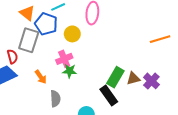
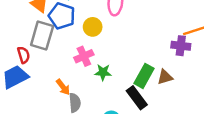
green star: (70, 71) -> (103, 72), moved
orange arrow: (41, 77) -> (63, 87), moved
purple cross: (151, 81) -> (181, 46), moved, turned -35

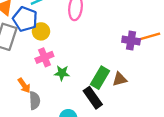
yellow circle: (93, 27) -> (41, 31), moved
purple cross: (181, 46) -> (131, 41), moved

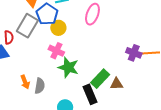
pink cross: (44, 57) -> (56, 51), turned 35
green star: (62, 73) -> (68, 67), size x1.5
orange arrow: (24, 86) -> (25, 82), moved

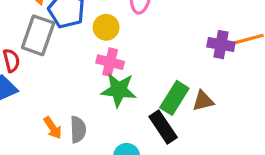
yellow circle: (58, 28) -> (106, 27), moved
pink cross: (56, 51) -> (110, 62), moved

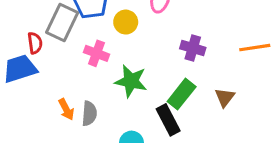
purple cross: (221, 45) -> (193, 48), moved
pink cross: (110, 62) -> (97, 53), moved
brown triangle: (203, 101) -> (225, 97), moved, turned -45

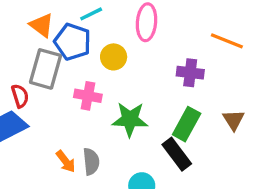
orange line: (255, 48) -> (227, 41), moved, turned 40

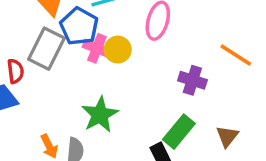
pink cross: (88, 96) -> (97, 48), moved
green star: (130, 119) -> (100, 115), moved, turned 30

